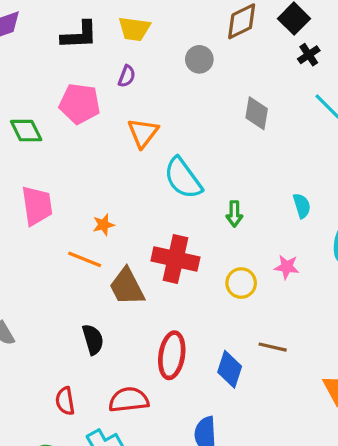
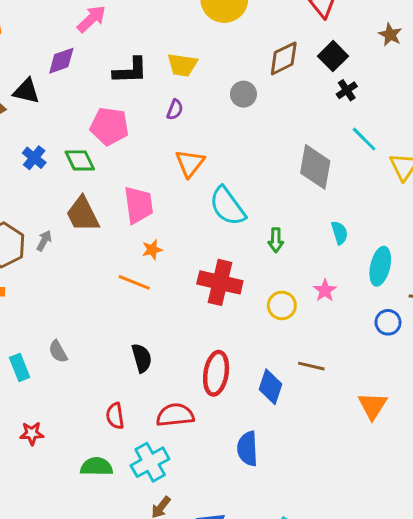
pink pentagon: (80, 104) -> (110, 126), moved
gray diamond: (257, 113) -> (315, 167), moved, size x1.4
pink trapezoid: (37, 206) -> (138, 205), moved
pink star: (287, 267) -> (325, 290), turned 30
brown trapezoid: (127, 287) -> (83, 214), moved

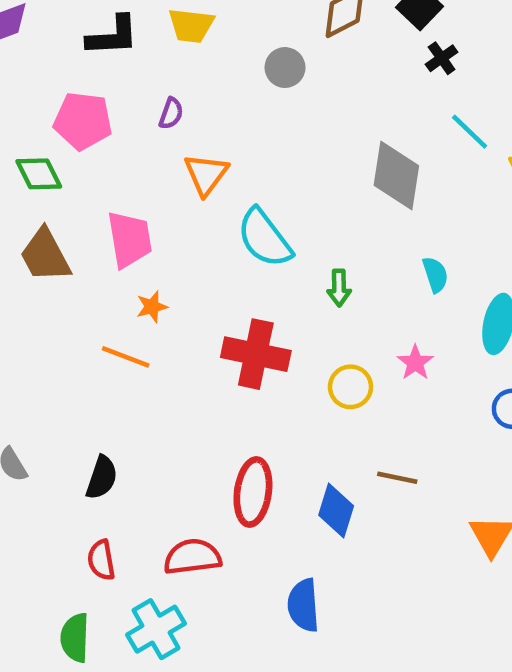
purple semicircle: (175, 110) -> (171, 113), moved
black semicircle: (142, 358) -> (102, 478), moved, turned 36
green semicircle: (97, 467) -> (75, 638), turned -88

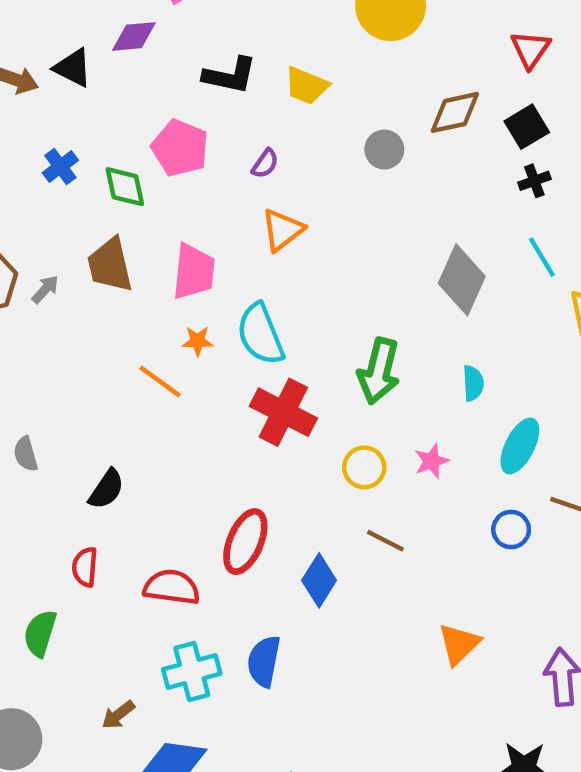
cyan semicircle: (265, 238) -> (260, 334), moved
green arrow: (339, 288) -> (379, 371), size x1.8
brown line: (397, 478) -> (385, 541), moved
cyan cross: (156, 629) -> (192, 671), moved

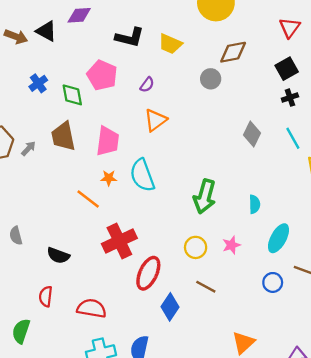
brown diamond: (455, 112) -> (233, 52), moved
gray diamond: (462, 280) -> (252, 134), moved, size x0.7
red cross: (283, 412) -> (119, 241), moved, turned 36
black semicircle: (106, 489) -> (58, 255), turned 75
red ellipse: (245, 542) -> (148, 273), moved

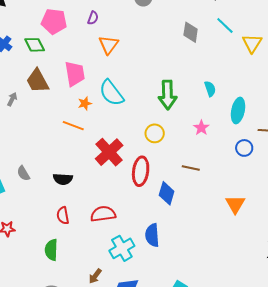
yellow circle: (196, 247) -> (155, 133), moved

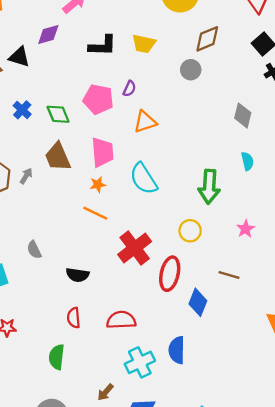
pink pentagon: (54, 21) -> (98, 99), moved
orange triangle: (109, 45) -> (145, 122), turned 30
cyan semicircle: (210, 89) -> (247, 161), moved
orange star: (85, 103) -> (98, 185), moved
gray semicircle: (23, 173) -> (34, 250), moved

